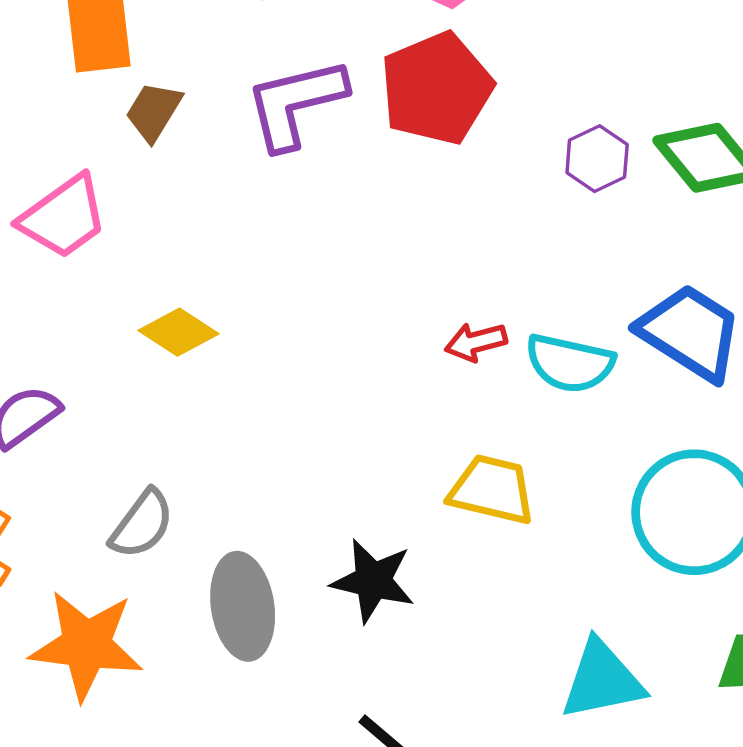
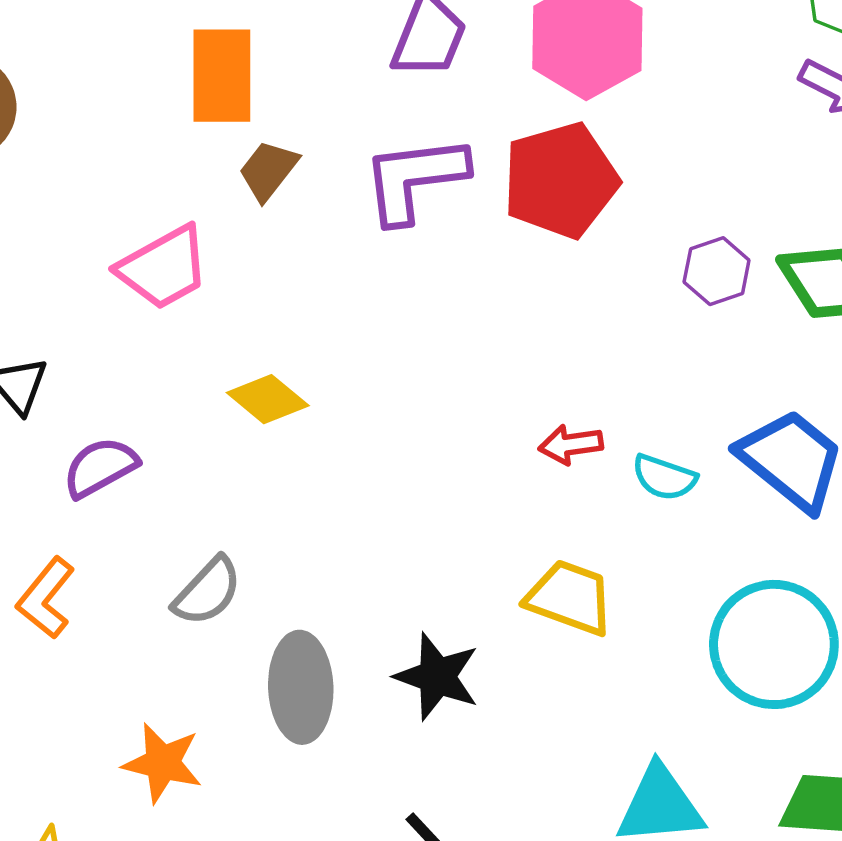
cyan semicircle: (570, 363) -> (664, 477), size x0.7
orange star: (86, 645) -> (162, 763), moved, size x0.7

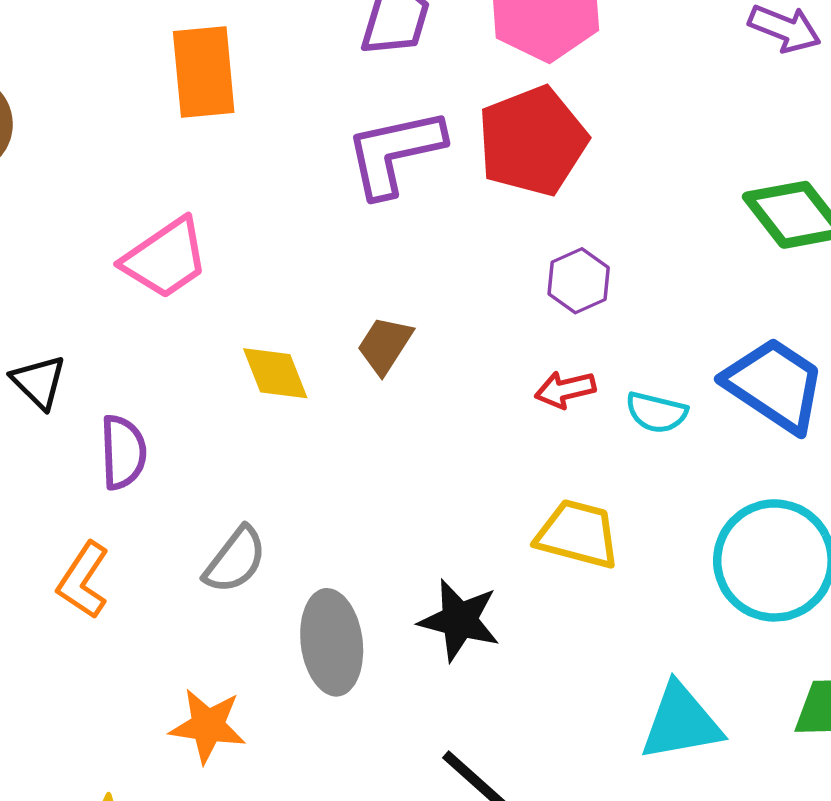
brown trapezoid: (268, 170) -> (385, 345), moved
purple hexagon: (717, 271) -> (579, 281), moved
yellow diamond: (268, 399) -> (275, 373), turned 34
purple semicircle: (100, 467) -> (123, 452), turned 122

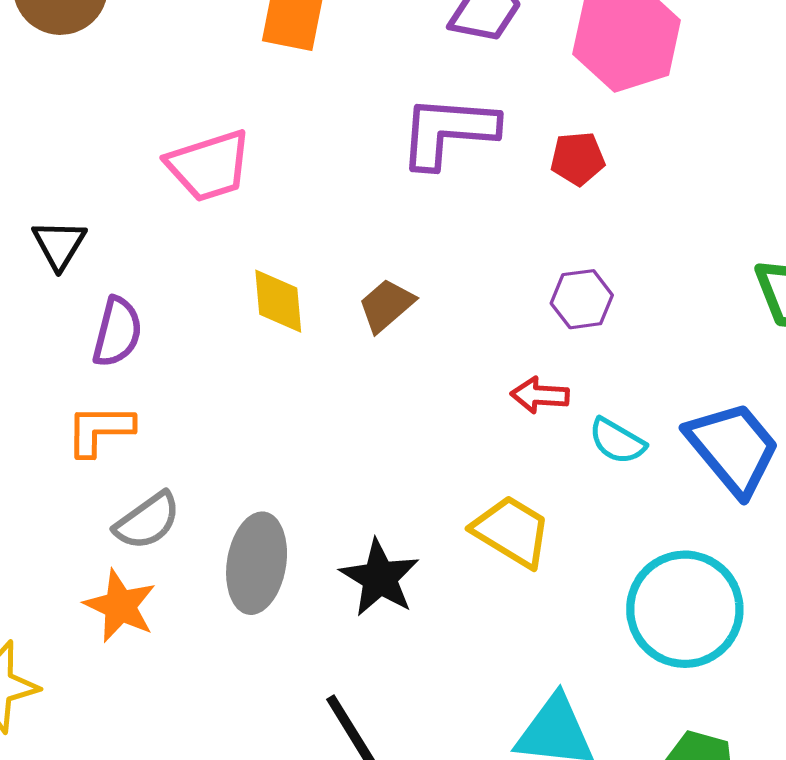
red pentagon: (532, 141) -> (578, 159), size x0.5
gray semicircle: (235, 560) -> (147, 521), moved
orange L-shape: (83, 580) -> (100, 430), moved, turned 40

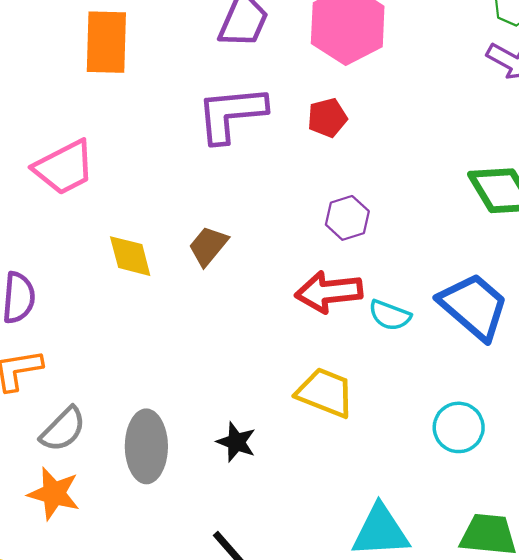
red arrow: (540, 395) -> (329, 292), size x1.6
black star: (380, 578) -> (236, 442), size x0.7
cyan circle: (685, 609) -> (459, 427), size x0.6

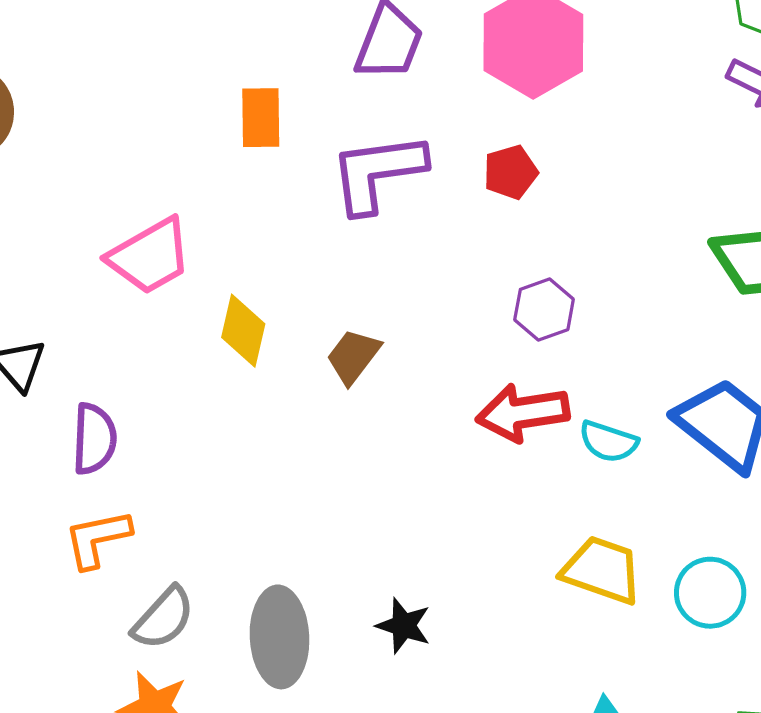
orange rectangle: (106, 42) -> (261, 118), moved, size x0.7
yellow diamond: (130, 256) -> (243, 331), moved, turned 30
yellow trapezoid: (325, 393) -> (602, 570), moved

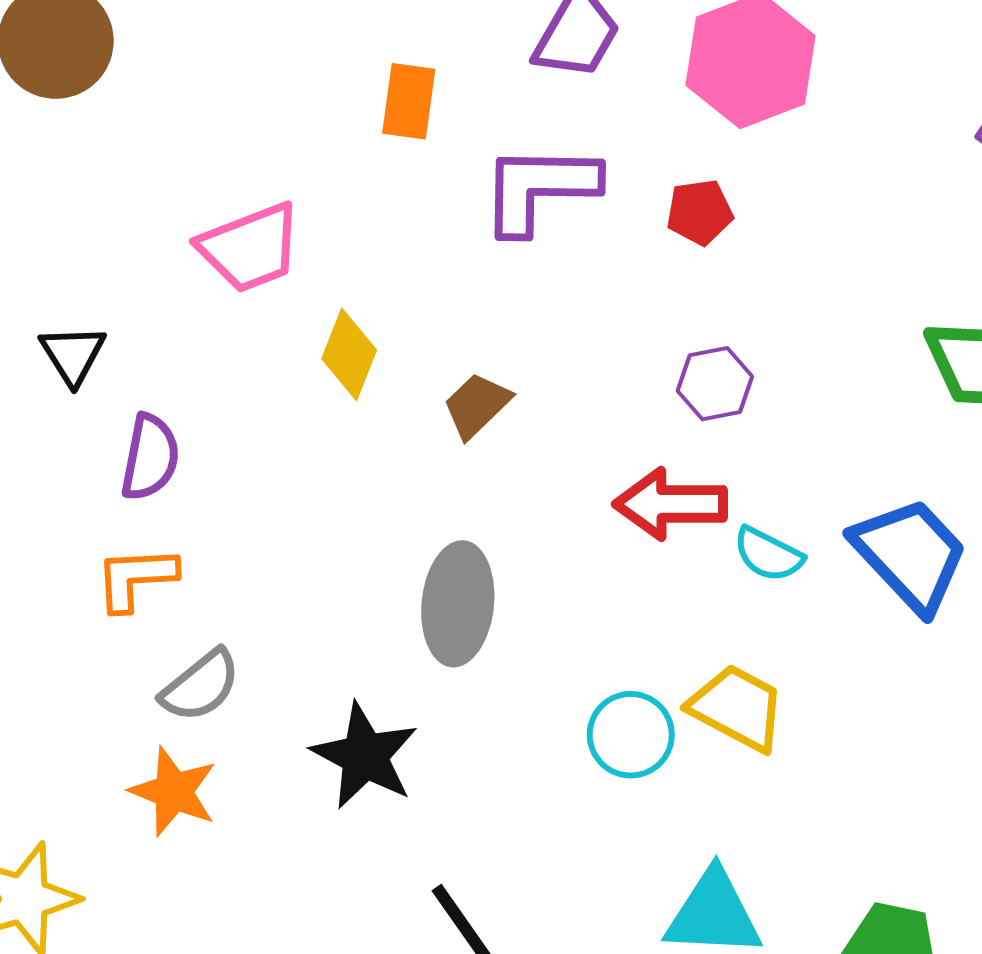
cyan circle: (710, 593) -> (631, 735), moved
black star: (404, 626) -> (365, 756), moved, size x1.6
gray ellipse: (279, 637) -> (458, 604), moved

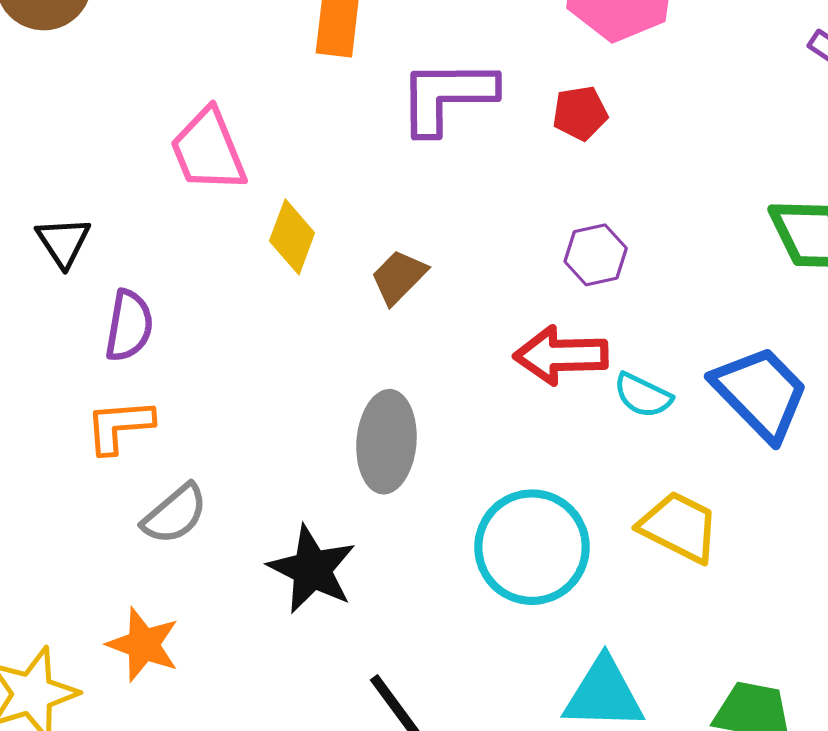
pink trapezoid: (250, 248) -> (208, 150), turned 90
yellow trapezoid: (737, 708) -> (679, 527), moved
cyan circle: (631, 735) -> (532, 547), size x1.6
orange star: (173, 792) -> (143, 645), moved

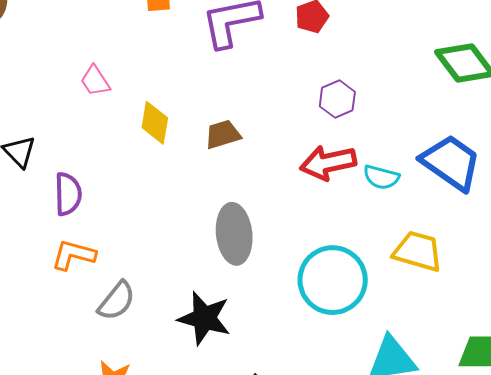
pink trapezoid: (208, 150) -> (95, 81), size x0.6
brown trapezoid: (399, 277) -> (223, 134), turned 39
orange L-shape: (119, 426) -> (74, 255), turned 30

